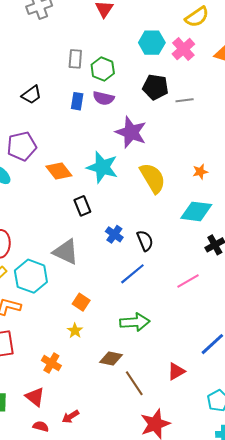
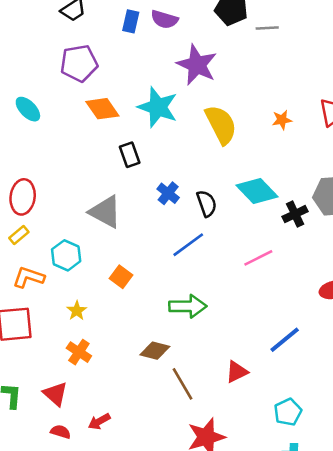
purple pentagon: (22, 146) -> (79, 63), moved
cyan diamond: (196, 211) -> (257, 191), moved, turned 36
cyan hexagon: (31, 276) -> (66, 255), moved, size x0.7
yellow star: (75, 331) -> (77, 311), moved

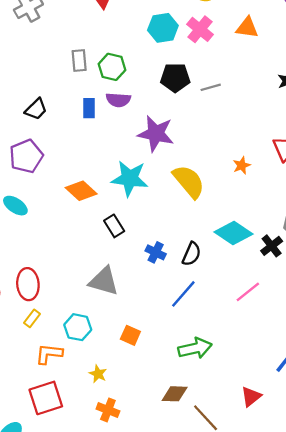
purple pentagon: (79, 63) -> (26, 156), moved
black semicircle: (207, 203) -> (192, 254), turned 55

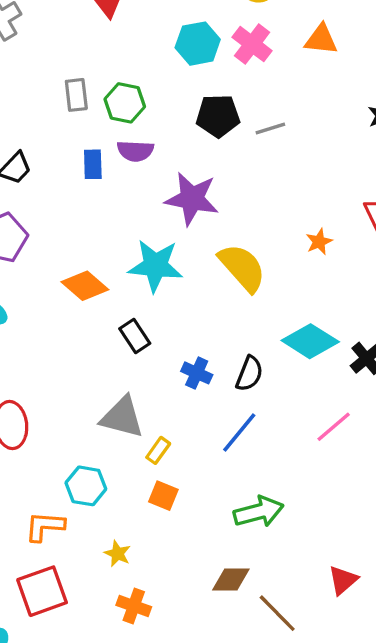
yellow rectangle: (32, 318) -> (158, 450), moved

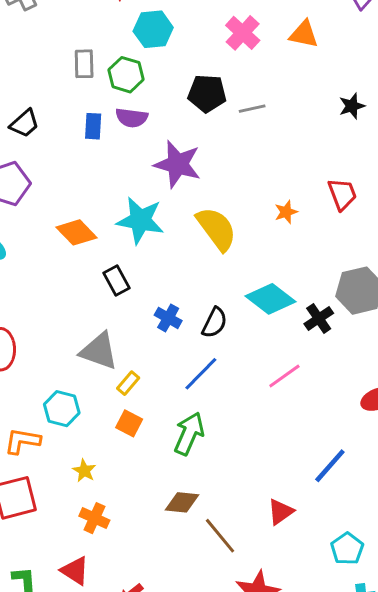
cyan hexagon: (198, 44) -> (153, 29), moved
green arrow: (259, 512) -> (189, 434), moved, turned -57

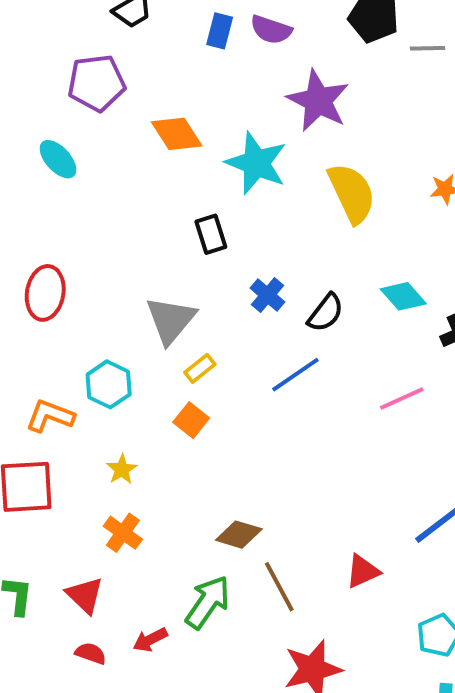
orange diamond: (77, 232) -> (177, 134), moved
cyan diamond: (270, 299) -> (403, 296), size x0.7
gray triangle: (99, 351) -> (171, 320), turned 39
green arrow: (189, 434) -> (208, 602), moved

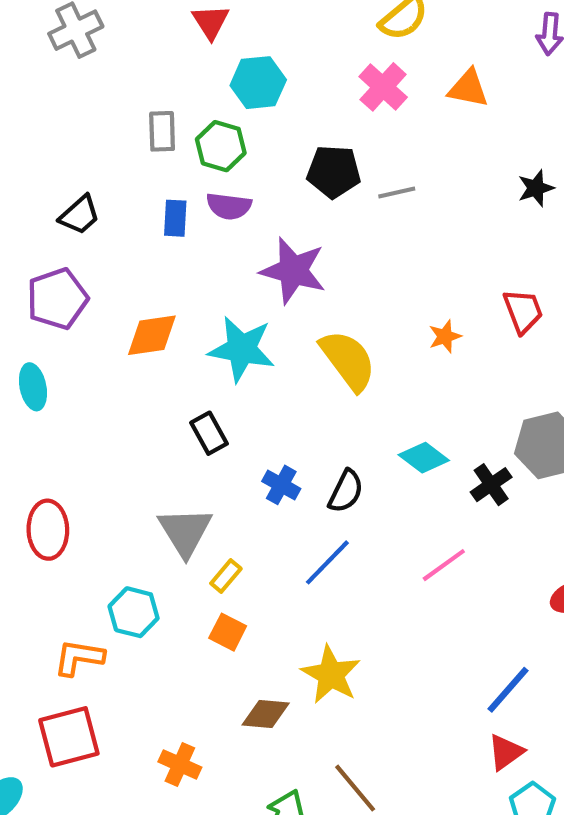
orange diamond: (177, 134) -> (152, 335), turned -54
cyan ellipse: (58, 159) -> (33, 387), turned 42
yellow star: (122, 469) -> (331, 675), moved, size x1.8
brown diamond: (239, 535) -> (266, 714), moved
red triangle: (363, 571) -> (506, 752), moved

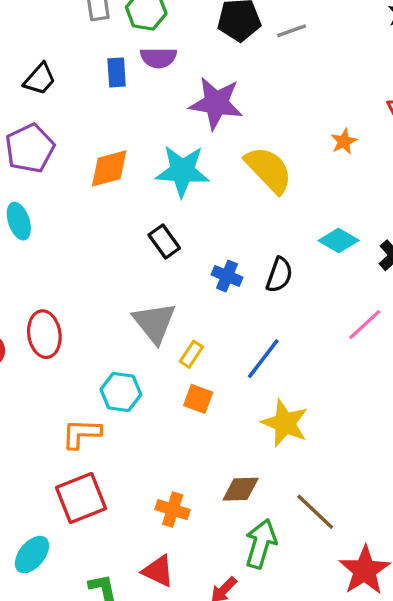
blue line: (327, 562) -> (263, 359), moved
brown diamond: (266, 714) -> (241, 489), moved

